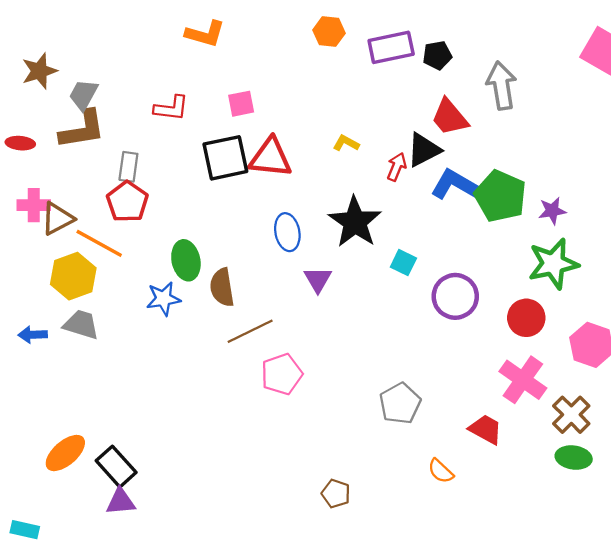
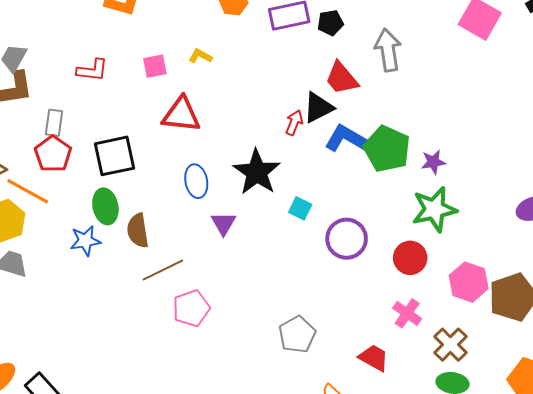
yellow L-shape: (346, 143) -> (200, 56), moved
black square: (225, 158) -> (115, 156), moved
pink cross: (523, 380) -> (407, 313), size x0.7

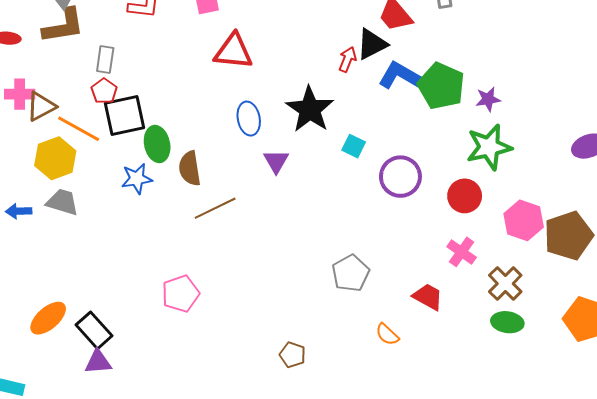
red pentagon: (53, 154) -> (104, 91), size x0.7
black square: (115, 156) -> (124, 115), moved
pink pentagon: (191, 308) -> (181, 294), moved

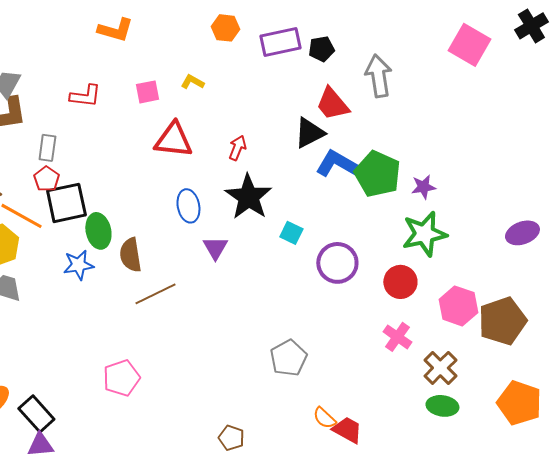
red arrow: (347, 59) -> (237, 148), moved
red trapezoid: (428, 297) -> (347, 430), moved

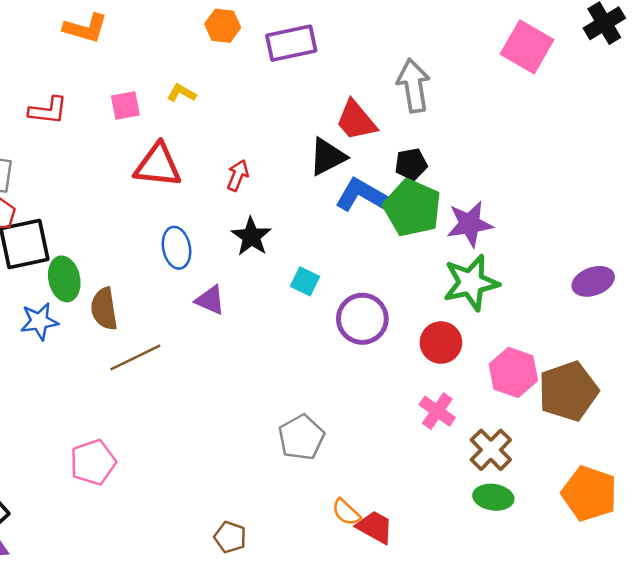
black pentagon: (321, 49) -> (411, 164), moved
purple star: (423, 187) -> (470, 224), size x1.5
black star: (248, 197) -> (251, 236), size x0.7
purple triangle: (215, 248) -> (210, 300), turned -36

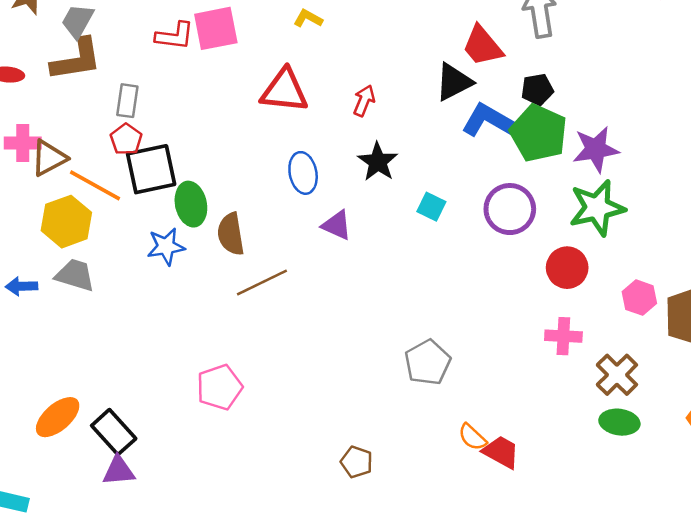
pink square: (125, 106) -> (216, 28), moved, size x1.5
purple circle: (362, 319) -> (510, 209), moved
pink hexagon: (513, 372) -> (639, 298), size x0.7
pink cross: (437, 411) -> (563, 336), turned -32

